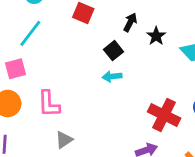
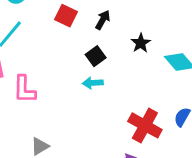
black arrow: (130, 22) -> (103, 20), moved
pink L-shape: (49, 104) -> (24, 89), moved

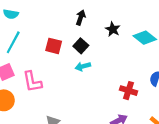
red square: (66, 16) -> (54, 46), moved
red cross: (145, 125) -> (128, 91), size x0.7

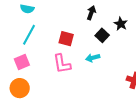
black square: (81, 46) -> (102, 35), moved
pink L-shape: (32, 82) -> (62, 64), moved

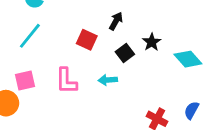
red square: (66, 39) -> (87, 40), moved
pink square: (22, 62) -> (25, 80), moved

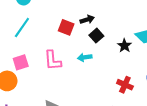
black arrow: (116, 21) -> (87, 20), moved, turned 48
black star: (152, 42) -> (124, 46), moved

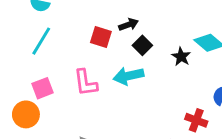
cyan arrow: (85, 57) -> (128, 76), size x1.5
red cross: (125, 85) -> (196, 120), moved

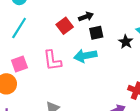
red square: (101, 37) -> (65, 26), turned 35
black square: (142, 45) -> (96, 33), turned 32

